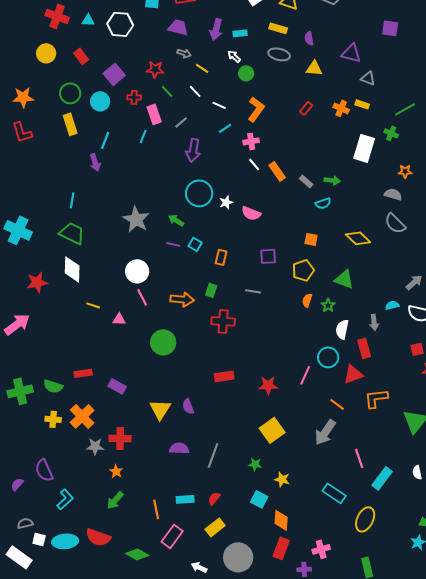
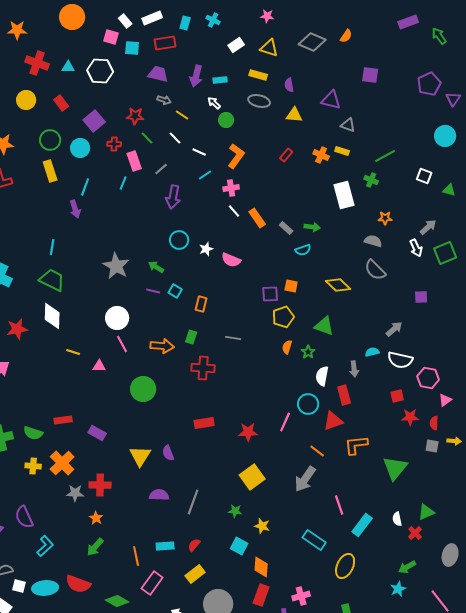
white rectangle: (364, 148) -> (344, 195), turned -32
cyan circle: (199, 193) -> (179, 240), size x0.7
purple square: (268, 256) -> (270, 294), moved

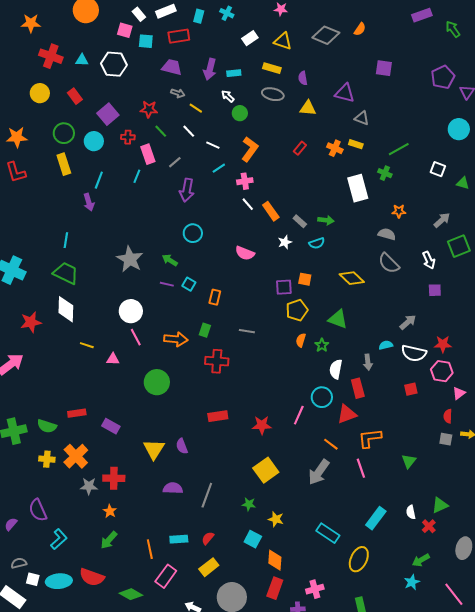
white arrow: (416, 248) -> (429, 260), moved
white star: (206, 249) -> (285, 242), moved
red star: (410, 417) -> (443, 344), moved
green triangle: (395, 468) -> (409, 461), size x0.6
pink line: (339, 505) -> (361, 468), moved

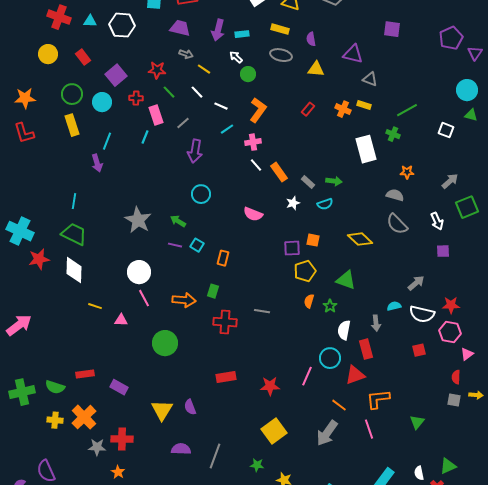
green triangle: (463, 183) -> (471, 115), moved
red star: (31, 322) -> (39, 259), moved
gray line: (247, 331) -> (262, 311), moved

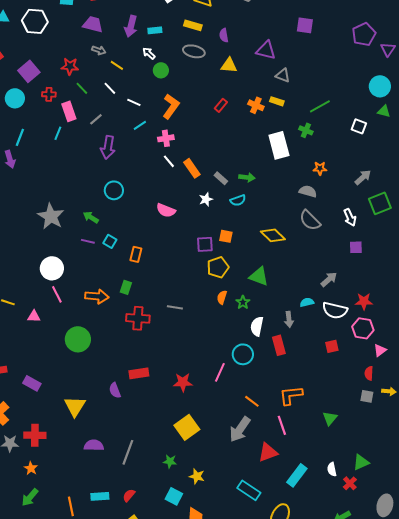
red triangle: (355, 375) -> (268, 452), moved
purple semicircle: (190, 407) -> (115, 390), moved

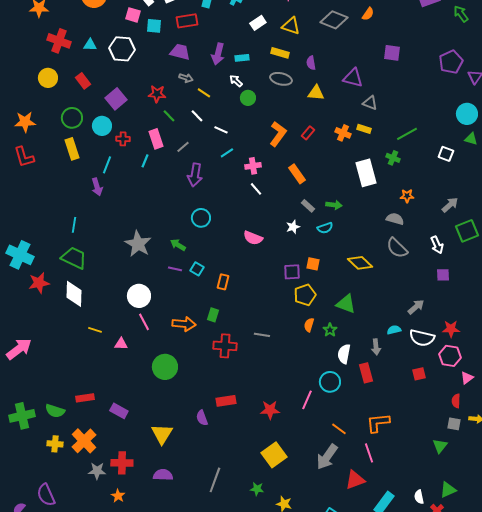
red cross: (49, 94) -> (123, 139), moved
orange L-shape: (171, 106) -> (278, 134), moved
orange rectangle: (192, 168) -> (297, 174), moved
green triangle: (330, 418) -> (440, 446), moved
purple semicircle: (94, 445) -> (163, 475), moved

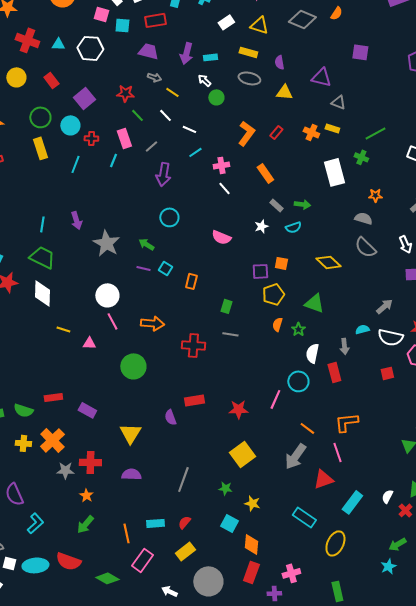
purple arrow: (97, 187) -> (76, 220), moved
green rectangle: (213, 315) -> (226, 306), moved
white semicircle: (419, 497) -> (387, 496), turned 40

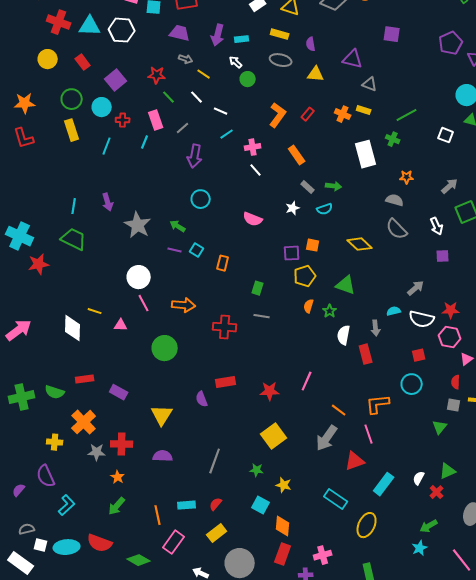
cyan triangle: (58, 44) -> (90, 26), size x1.6
white diamond: (42, 293) -> (73, 328), moved
cyan circle: (298, 381) -> (412, 384), moved
yellow cross: (23, 443) -> (55, 442), moved

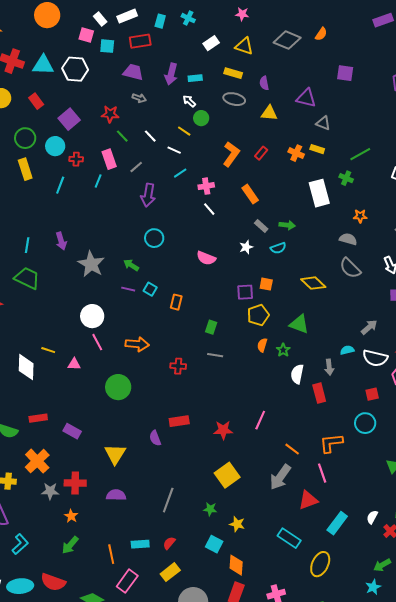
yellow line: (204, 74) -> (184, 131), moved
red cross: (225, 327) -> (178, 366), size x0.7

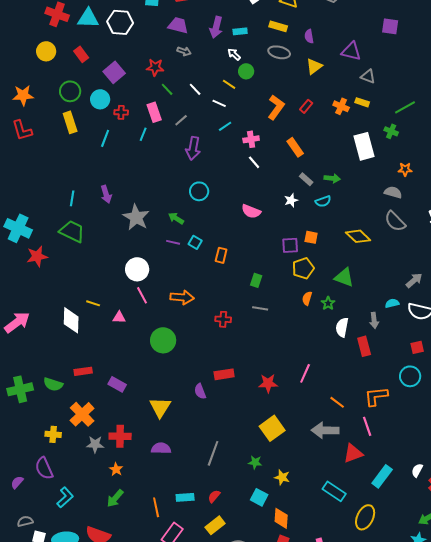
yellow triangle: (269, 113) -> (314, 66), turned -42
gray arrow: (280, 477) -> (325, 430), turned 56

